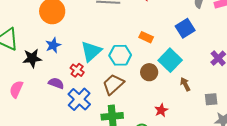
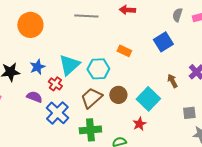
blue star: (53, 45) -> (37, 67), moved
cyan square: (170, 60) -> (148, 99), moved
brown circle: (149, 72) -> (118, 95), moved
brown arrow: (185, 84) -> (172, 81), moved

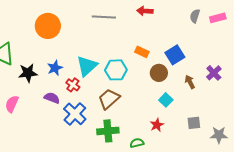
blue square: (163, 42) -> (175, 55), moved
brown circle: (118, 95) -> (159, 73), moved
cyan square: (148, 99) -> (166, 100), size x0.6
gray square: (189, 113) -> (194, 123), moved

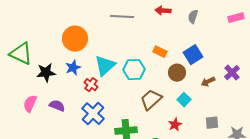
gray semicircle: (195, 16) -> (193, 17), moved
orange circle: (48, 26) -> (75, 39), moved
brown arrow: (190, 82) -> (208, 82), turned -88
purple semicircle: (52, 98) -> (57, 106), moved
brown trapezoid: (109, 99) -> (151, 100), moved

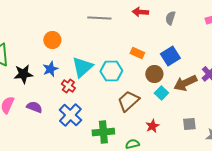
orange circle: (75, 39) -> (52, 40), size x0.7
brown arrow: (208, 82) -> (185, 83), size x1.6
cyan square: (184, 100) -> (161, 93), moved

